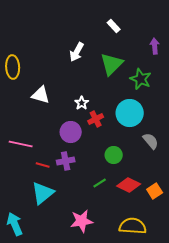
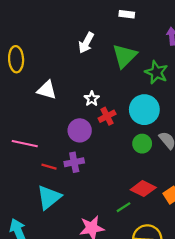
white rectangle: (114, 26) -> (127, 14), turned -40
green circle: (114, 155) -> (142, 144), moved
green line: (100, 183) -> (124, 207), moved

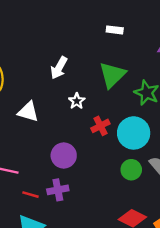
white arrow: (86, 43) -> (59, 68), moved
white star: (92, 99) -> (77, 101), moved
red cross: (107, 116) -> (100, 126), moved

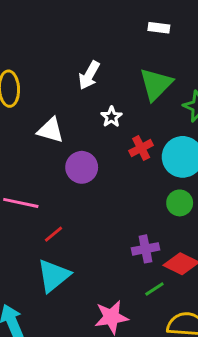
purple circle: (64, 155) -> (82, 167), moved
purple cross: (58, 190) -> (146, 249), moved
red line: (31, 195) -> (53, 234), turned -56

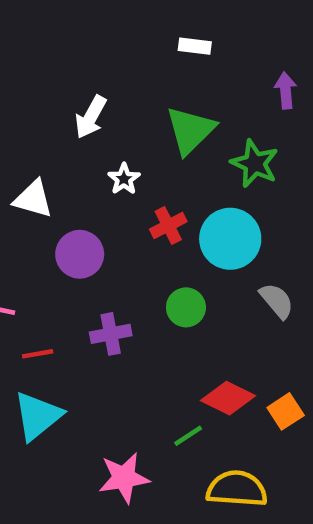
green circle: (180, 203) -> (186, 307), moved
red line: (53, 234) -> (38, 354), turned 30
purple cross: (146, 249) -> (111, 334), moved

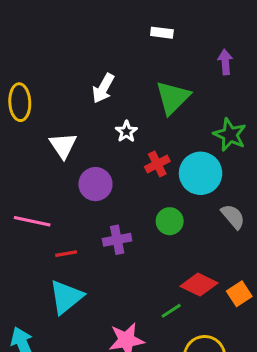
white rectangle: (195, 46) -> (162, 33), moved
purple arrow: (286, 90) -> (225, 62), moved
green star: (255, 163) -> (230, 135), moved
white triangle: (33, 199) -> (63, 145), turned 40

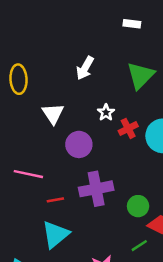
white star: (126, 132) -> (106, 112), moved
green circle: (170, 221) -> (138, 206), moved
purple cross: (117, 240) -> (96, 189), size x1.5

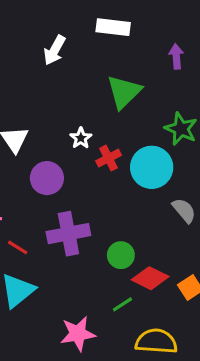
white rectangle: (132, 24) -> (113, 27), size x1.5
white arrow: (85, 68) -> (55, 50), moved
red line: (55, 200) -> (18, 247), turned 42

